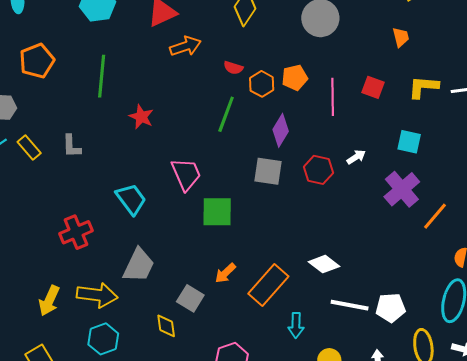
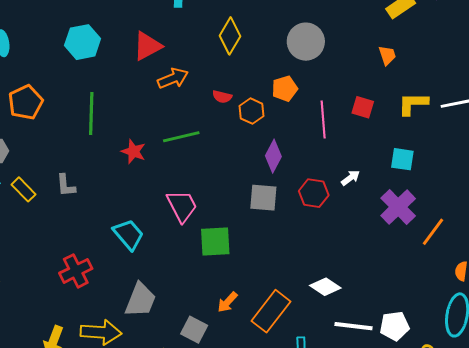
orange pentagon: (295, 78) -> (285, 89), moved
green line: (226, 114) -> (181, 137), moved, turned 60

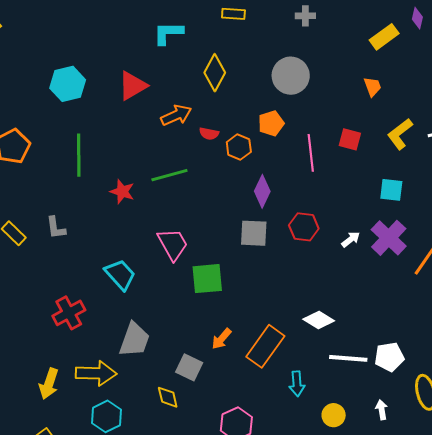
orange arrow: (173, 78) -> (176, 115), moved
yellow L-shape: (413, 104) -> (400, 134), turned -36
white arrow: (350, 178) -> (351, 239), moved

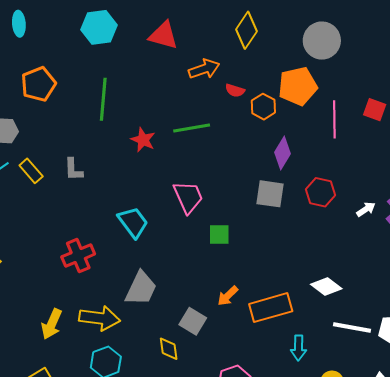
red triangle: (133, 86) -> (163, 35), turned 40
orange pentagon: (271, 123) -> (298, 86), size x1.5
green square: (207, 279) -> (219, 235), size x0.7
orange rectangle: (265, 346) -> (271, 308), turned 33

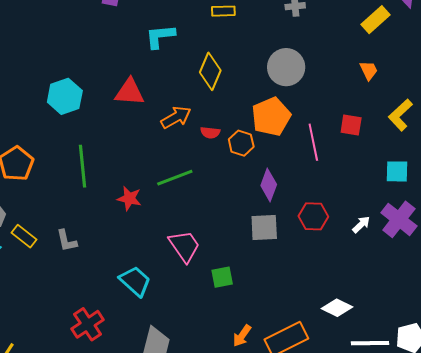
yellow rectangle: (31, 171) -> (24, 236), moved

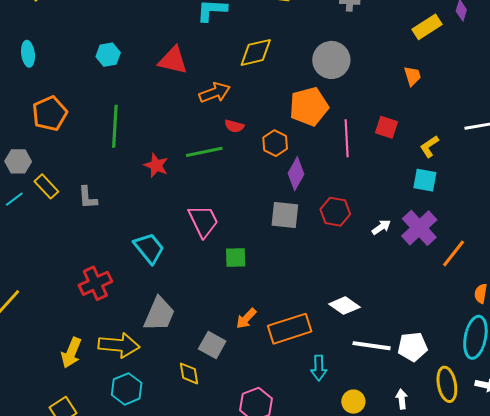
yellow diamond: (210, 71) -> (256, 52), turned 45
cyan hexagon: (65, 96) -> (108, 55), size x0.7
yellow L-shape: (400, 115) -> (429, 146), moved, size x0.7
red semicircle: (210, 133) -> (234, 126), moved
orange hexagon: (241, 143) -> (275, 143), moved

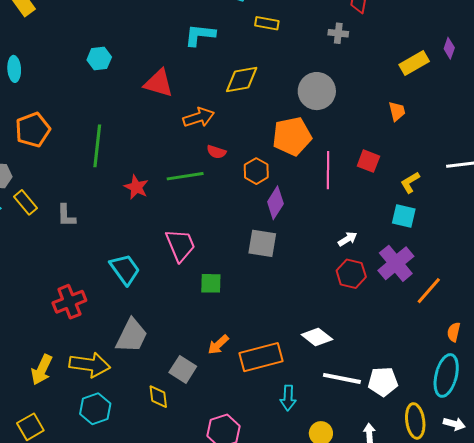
cyan hexagon: (108, 55) -> (99, 58), moved
red hexagon: (335, 212) -> (351, 274), moved
white arrow: (381, 227) -> (347, 239), moved

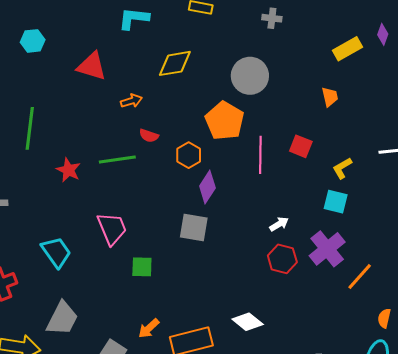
orange arrow: (199, 117) -> (131, 101), size x0.7
orange pentagon: (292, 136) -> (225, 121), turned -30

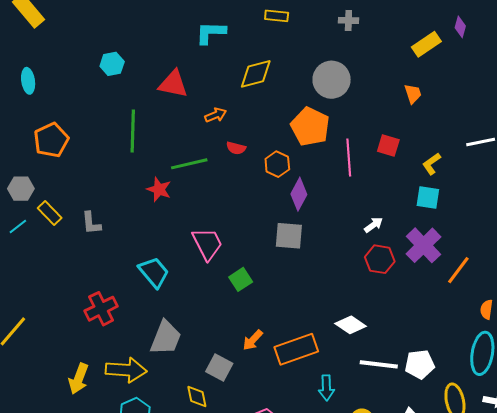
green line: (30, 128) -> (133, 131), moved
green line: (117, 160) -> (189, 164), moved
green square: (142, 267) -> (241, 279), turned -30

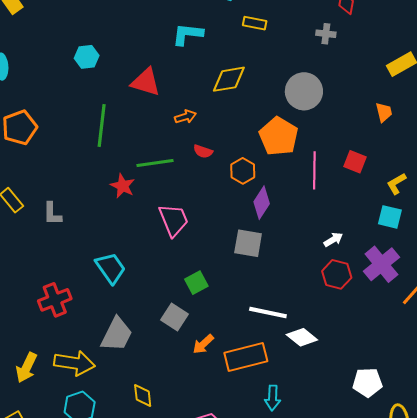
pink trapezoid: (207, 244) -> (174, 220), moved
white line: (379, 364) -> (268, 312), moved
gray square: (219, 368) -> (175, 317), moved

